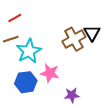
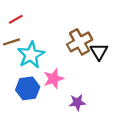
black triangle: (92, 33) -> (99, 52), moved
pink star: (50, 73) -> (54, 79), turned -30

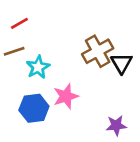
cyan star: (31, 55) -> (38, 67), size x0.7
purple star: (77, 102) -> (116, 125), moved

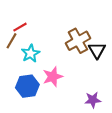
red line: (19, 23) -> (20, 27), moved
brown line: (14, 51) -> (12, 41), turned -42

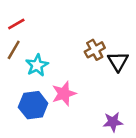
red line: (20, 27) -> (16, 24), moved
brown cross: (78, 41) -> (95, 50), size x0.7

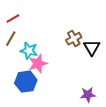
cyan star: (37, 65) -> (29, 51), turned -30
pink star: (64, 94) -> (38, 64), moved

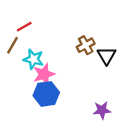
red line: (13, 19) -> (24, 27), moved
blue hexagon: (26, 82) -> (46, 94), moved

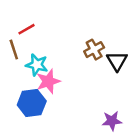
brown line: (13, 45) -> (14, 50), turned -48
blue hexagon: (46, 94) -> (32, 103), moved

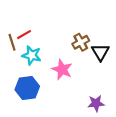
red line: (27, 29) -> (24, 35), moved
pink star: (48, 81) -> (62, 70), moved, turned -30

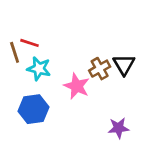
red line: (24, 35) -> (29, 43), turned 48
brown cross: (81, 42) -> (100, 69), moved

